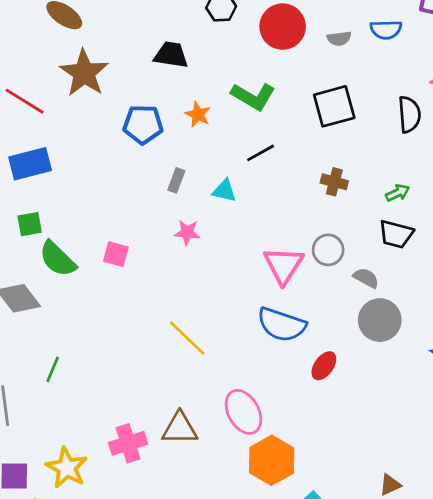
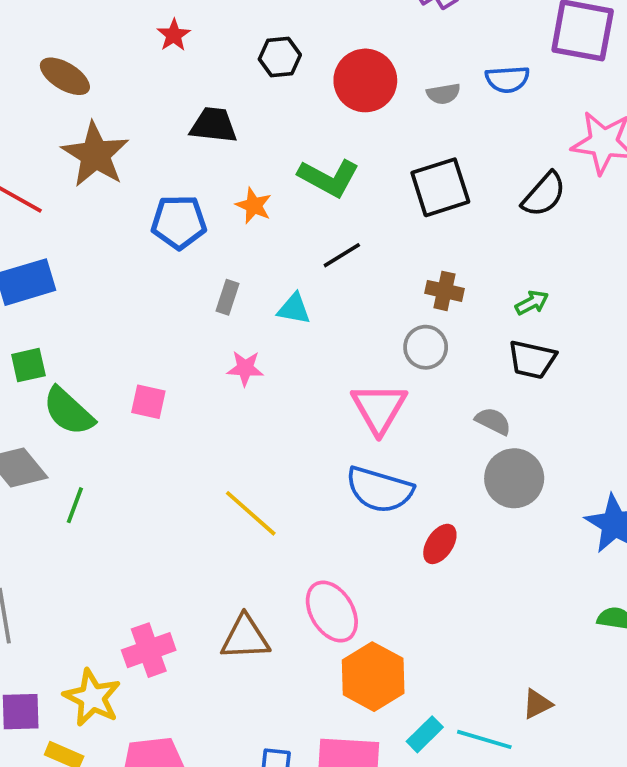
black semicircle: (409, 114) -> (544, 194), turned 48
gray circle: (328, 250) -> (426, 347), moved
green line: (53, 369) -> (75, 505), moved
pink cross: (128, 443) -> (149, 650), moved

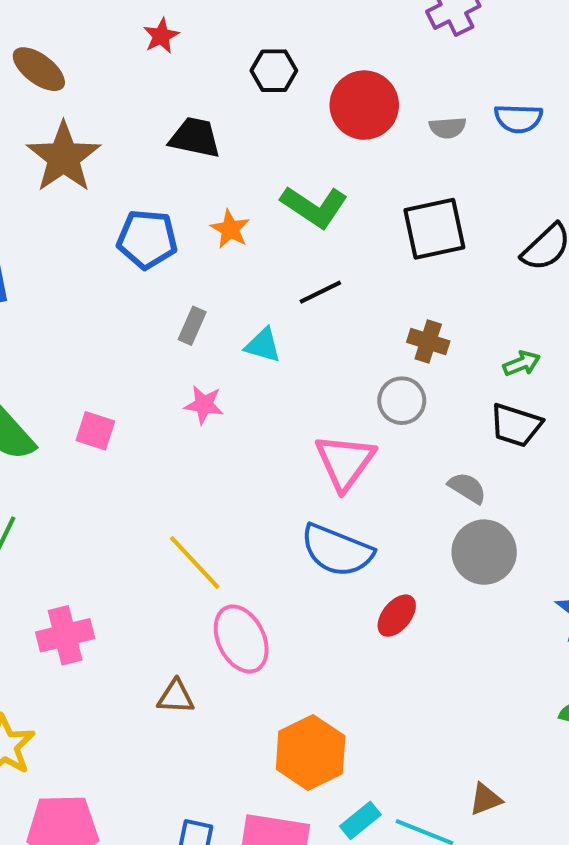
pink ellipse: (332, 612) -> (241, 639), moved
brown triangle: (245, 638) -> (176, 697), size x0.7
pink cross: (149, 650) -> (65, 635), moved

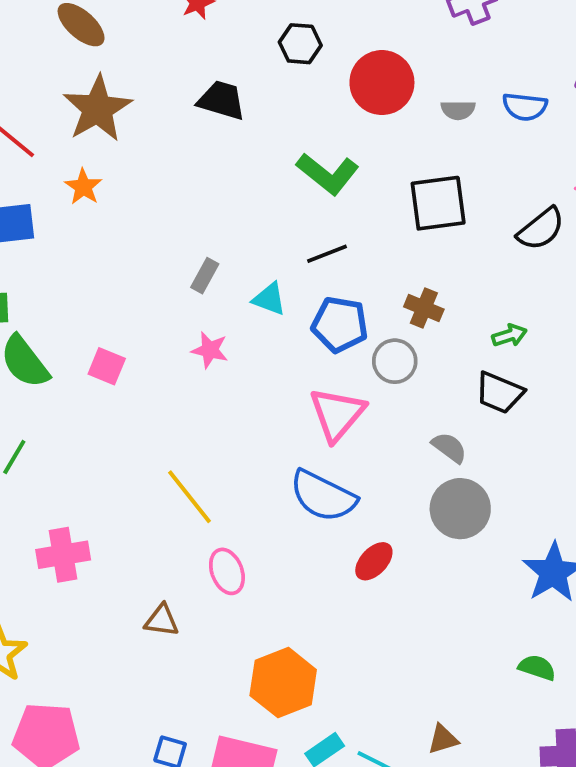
orange star: (230, 229) -> (83, 187), moved
blue pentagon: (147, 239) -> (340, 324), moved
pink ellipse: (241, 639) -> (227, 571), size x0.7

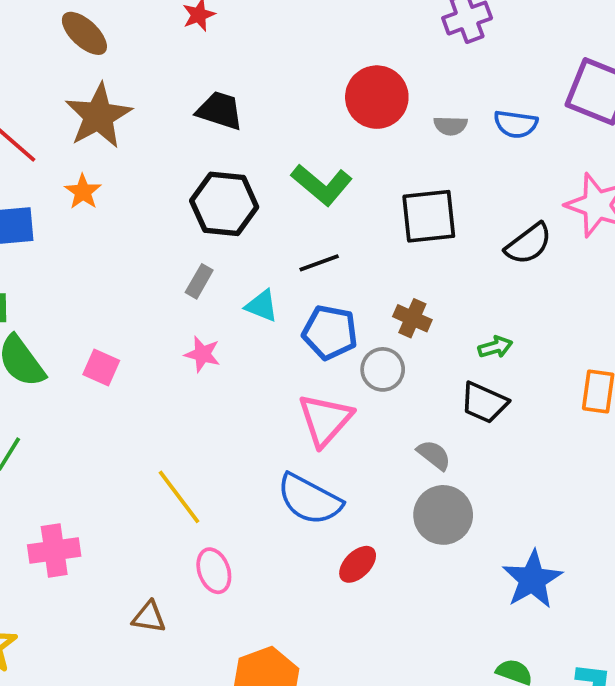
black hexagon: (300, 44) -> (224, 204), moved, size x1.6

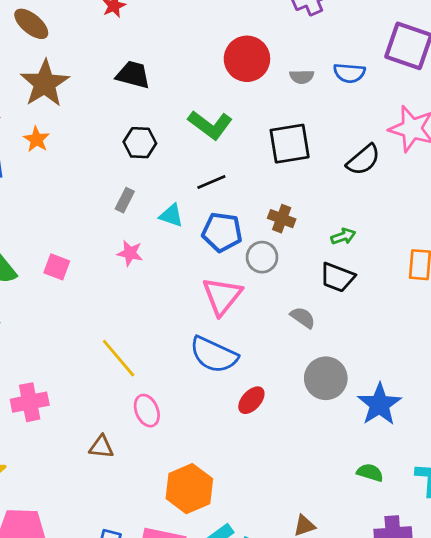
black hexagon: (224, 204) -> (140, 143), size x0.7
gray circle: (443, 515) -> (326, 378), moved

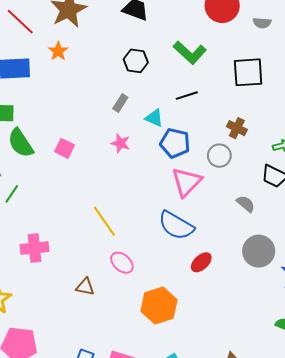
blue pentagon: (222, 232) -> (175, 143), moved
pink ellipse: (147, 411) -> (122, 263), turned -30
orange hexagon: (189, 489) -> (159, 306), moved

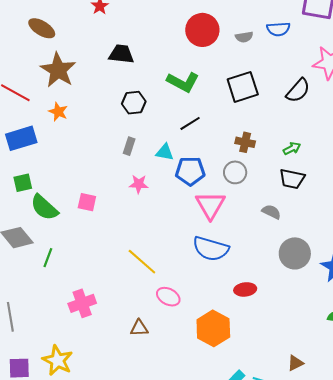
red ellipse: (201, 262) -> (245, 289), moved, turned 50

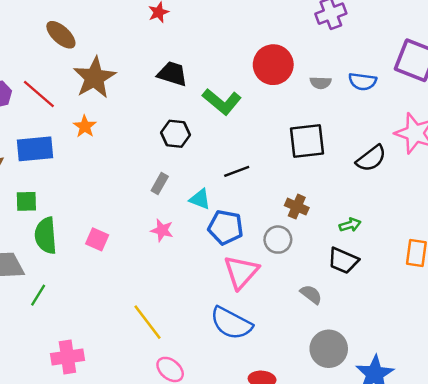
brown ellipse: (42, 28) -> (61, 35), moved
green L-shape: (183, 82) -> (222, 102), moved
green semicircle: (44, 207) -> (46, 235), turned 32

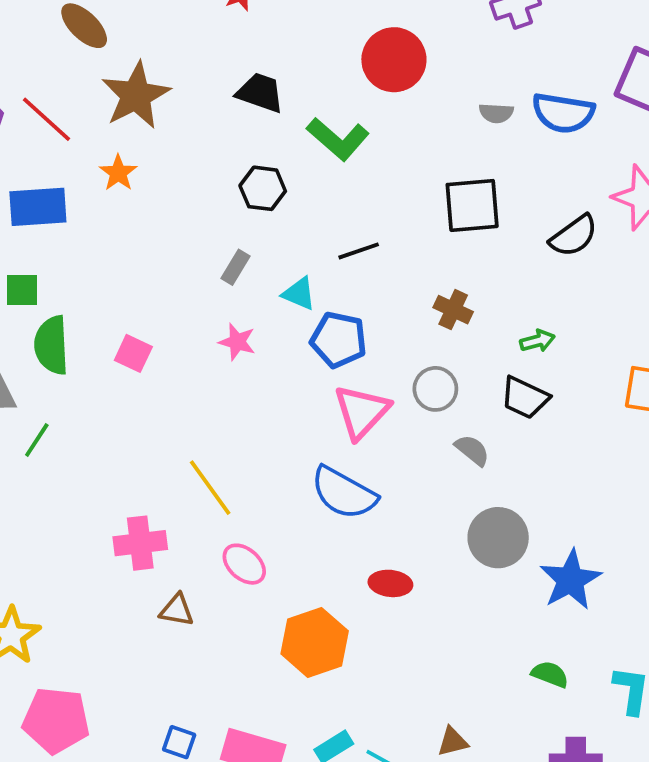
red circle: (273, 65) -> (394, 60), moved
blue semicircle: (363, 81) -> (563, 113), size x1.4
gray circle: (278, 240) -> (435, 389), moved
pink cross: (67, 357) -> (140, 543), moved

